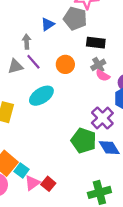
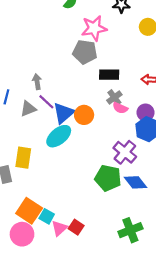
blue triangle: (48, 24) -> (64, 113), moved, size x1.5
orange circle: (65, 64) -> (84, 115), moved

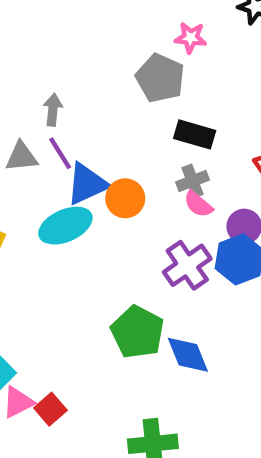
pink star: (94, 28) -> (191, 38), size x0.6
purple cross: (125, 152) -> (187, 265), moved

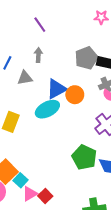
gray pentagon: (160, 78) -> (86, 58), moved, turned 30
purple line: (60, 153) -> (40, 25), moved

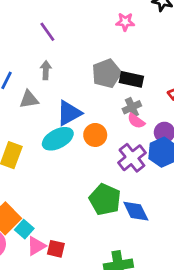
orange circle: (75, 95) -> (95, 135), moved
red square: (45, 196) -> (56, 249), turned -32

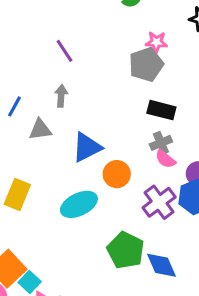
gray pentagon: (107, 73) -> (146, 65), moved
cyan ellipse: (58, 139) -> (79, 204), moved

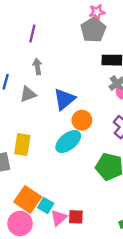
purple line: (65, 51) -> (32, 34), turned 60
orange circle: (117, 174) -> (82, 120), moved

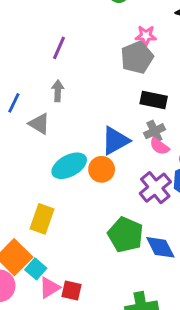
gray triangle: (28, 94) -> (39, 124), turned 42
blue triangle: (64, 99) -> (115, 141), moved
cyan ellipse: (68, 141) -> (69, 166), moved
yellow rectangle: (22, 145) -> (42, 219), moved

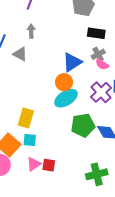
cyan ellipse: (69, 166) -> (66, 98), moved
green pentagon: (126, 235) -> (83, 125), turned -30
cyan square: (36, 269) -> (30, 140), moved, turned -32

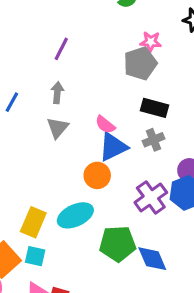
gray triangle: (20, 54) -> (57, 128), moved, turned 35
pink semicircle: (102, 64) -> (105, 125), moved
cyan ellipse: (66, 98) -> (75, 215), moved

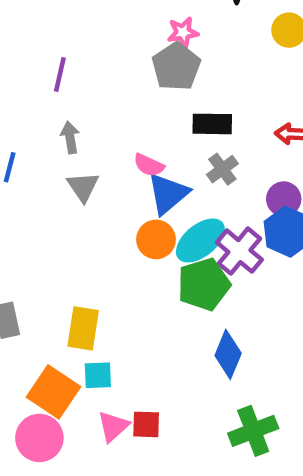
cyan ellipse: (75, 215) -> (200, 240), moved
green pentagon: (118, 244) -> (204, 284), moved
blue diamond: (152, 259) -> (228, 354), moved, turned 60

